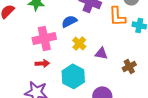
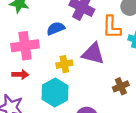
yellow cross: (79, 43) -> (64, 64), moved, turned 32
purple triangle: (101, 53) -> (93, 54), moved, size x1.5

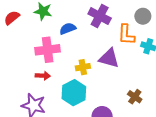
blue semicircle: (56, 28) -> (68, 29), moved
brown cross: (121, 86) -> (135, 97), moved, turned -32

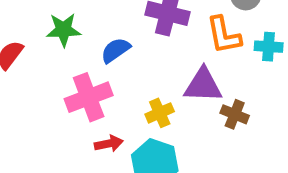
red arrow: (43, 76) -> (109, 144), moved
brown cross: (135, 97) -> (235, 114), moved

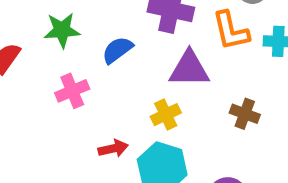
purple triangle: (203, 85) -> (189, 69), moved
pink cross: (89, 97) -> (72, 91), moved, size x0.7

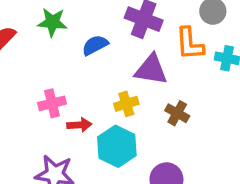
pink cross: (72, 91) -> (52, 103), moved
brown cross: (245, 114) -> (177, 113), moved

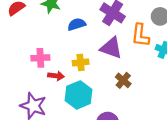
yellow cross: (126, 104) -> (81, 62), moved

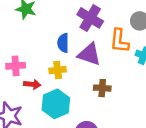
blue semicircle: (77, 24) -> (63, 43), moved, turned -72
brown cross: (123, 80) -> (102, 88), turned -35

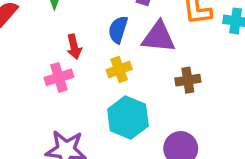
blue semicircle: (63, 43) -> (118, 30), turned 30
red arrow: (32, 84) -> (74, 47), moved, turned 84

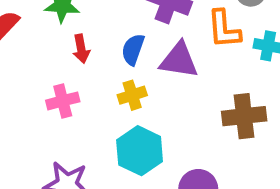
red arrow: (74, 47) -> (81, 49), moved
brown cross: (188, 80) -> (244, 116), moved, size x1.5

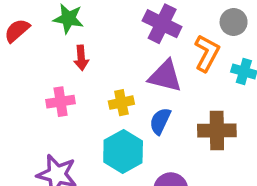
orange L-shape: (224, 29) -> (207, 53), turned -153
blue semicircle: (133, 49) -> (160, 121), moved

